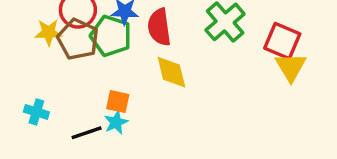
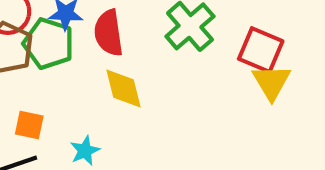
orange square: (118, 102) -> (29, 125), moved
cyan star: (116, 122) -> (85, 151), moved

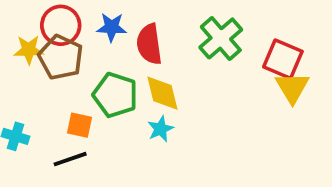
green pentagon: (49, 44) -> (115, 95), moved
cyan star: (85, 151) -> (161, 129), moved

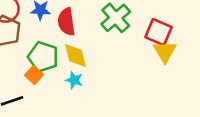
orange square: (80, 125) -> (34, 75), moved, turned 30
cyan star: (161, 129) -> (74, 80), turned -30

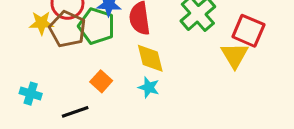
yellow triangle: (165, 52) -> (235, 55), moved
green pentagon: (43, 57) -> (97, 26), moved

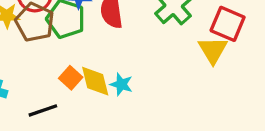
yellow diamond: (150, 58) -> (95, 81), moved

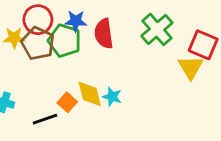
orange square: (71, 78) -> (67, 102), moved

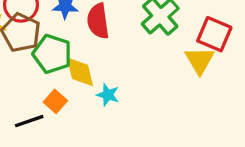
green pentagon: (65, 41) -> (52, 54), moved
yellow diamond: (90, 94) -> (80, 72), moved

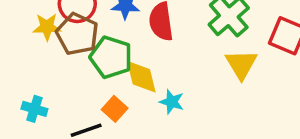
yellow triangle: (200, 60) -> (241, 64), moved

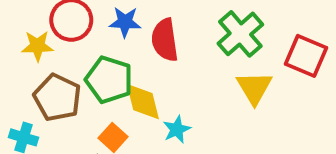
brown pentagon: (77, 34) -> (57, 98), moved
cyan star: (172, 102) -> (177, 129), turned 30

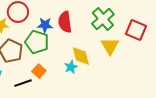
blue star: (125, 22) -> (45, 25), moved
yellow diamond: (143, 102) -> (81, 56), moved

